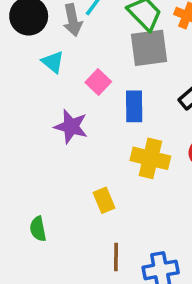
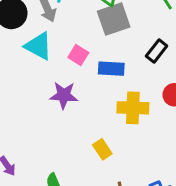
cyan triangle: (53, 62) -> (38, 46), size x1.5
blue rectangle: (134, 106) -> (111, 69), turned -75

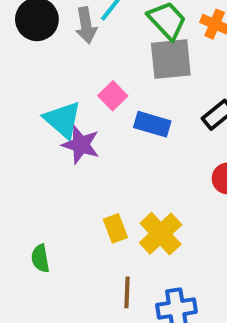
cyan triangle: (38, 46) -> (63, 120), moved
yellow cross: (133, 108) -> (161, 234), moved, turned 32

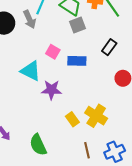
gray square: (171, 59) -> (77, 25), size x0.7
purple star: (81, 145) -> (51, 90), moved
green semicircle: (40, 258) -> (38, 145), size x1.5

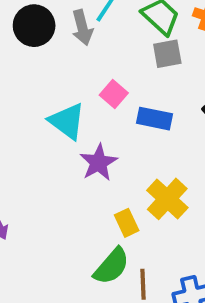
purple star: (51, 90) -> (99, 162), turned 30
yellow cross: (96, 116) -> (167, 199), moved
green semicircle: (38, 145) -> (112, 266), moved, turned -125

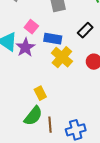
purple star: (99, 162) -> (25, 47), moved
yellow cross: (167, 199) -> (62, 57), moved

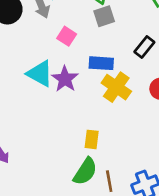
pink square: (31, 27) -> (67, 36), moved
yellow rectangle: (40, 93) -> (92, 139), turned 40

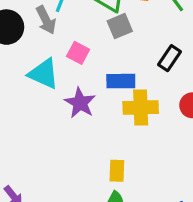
cyan triangle: (40, 73) -> (44, 74), moved
yellow cross: (116, 87) -> (141, 107), turned -32

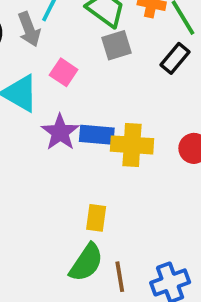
black rectangle: (170, 58) -> (175, 58), moved
blue rectangle: (121, 81) -> (97, 135), moved

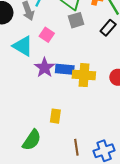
yellow rectangle: (96, 218) -> (55, 116), moved
green semicircle: (86, 263) -> (32, 140), moved

